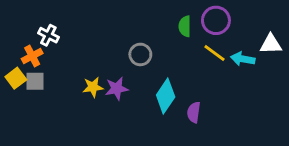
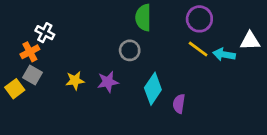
green semicircle: (185, 26) -> (143, 18), moved, size x1.4
yellow square: (16, 78) -> (15, 89), moved
gray square: (35, 81) -> (33, 75), turned 30
yellow star: (93, 87) -> (75, 80), moved

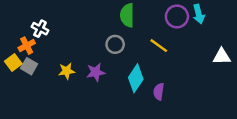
white triangle: (250, 41) -> (222, 56), moved
yellow line: (198, 49) -> (159, 46), moved
cyan arrow: (224, 55) -> (199, 14), moved, turned -114
yellow square: (15, 89) -> (13, 63), moved

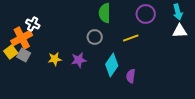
cyan arrow: (199, 14) -> (178, 12), moved
orange cross: (27, 46) -> (22, 38), size x1.5
yellow line: (159, 46) -> (131, 38), turned -56
white triangle: (222, 56) -> (180, 31), moved

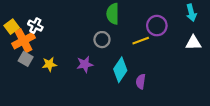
purple circle: (146, 14) -> (157, 26), moved
white triangle: (180, 31) -> (193, 43), moved
yellow square: (11, 52) -> (12, 27), moved
yellow star: (55, 59) -> (49, 64), moved

